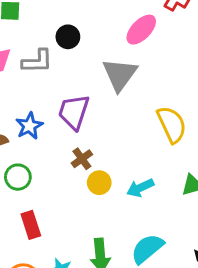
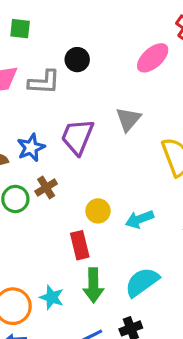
gray triangle: (120, 74) -> (128, 119), moved, size x0.7
brown cross: (82, 159) -> (46, 188), moved
red rectangle: (31, 225) -> (80, 245), moved

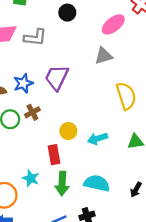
black circle: (77, 60) -> (67, 13), moved
gray triangle: (128, 119) -> (103, 56), moved, turned 30
cyan semicircle: (142, 282) -> (97, 183), turned 45
cyan star: (52, 297) -> (31, 178), moved

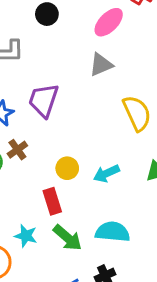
green arrow: (62, 184) -> (67, 238), turned -45

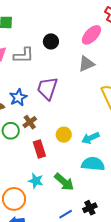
black circle: (47, 14) -> (51, 41), moved
red rectangle: (52, 201) -> (39, 149), moved
cyan semicircle: (113, 232) -> (93, 164), moved

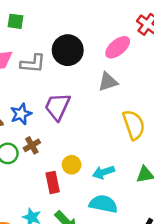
black circle: (51, 41) -> (68, 50), size x1.6
red rectangle: (39, 149) -> (53, 182), moved

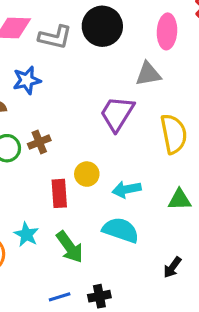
pink ellipse: (118, 47) -> (167, 31), turned -55
purple trapezoid: (57, 107) -> (117, 114), moved
blue star: (21, 114) -> (27, 80), moved

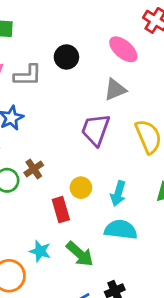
black circle: (102, 26) -> (66, 57), size x0.7
pink ellipse: (167, 31) -> (123, 49), turned -40
cyan arrow: (127, 189) -> (118, 193), turned -50

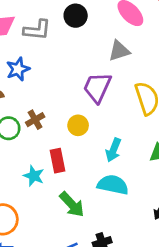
yellow circle: (81, 188) -> (78, 125), moved
cyan star: (40, 251) -> (34, 176), moved

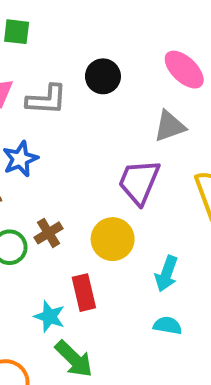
yellow circle: (78, 125) -> (113, 239), size x1.4
cyan semicircle: (113, 185) -> (168, 325), size x0.6
green arrow: (72, 204) -> (74, 359), moved

